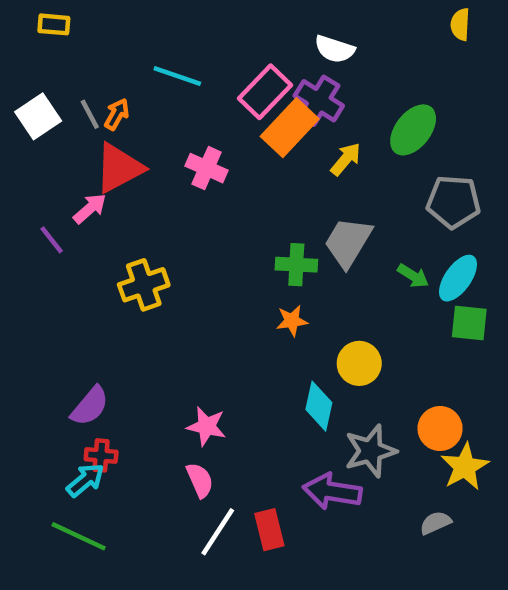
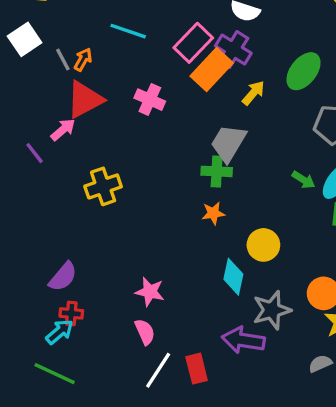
white square: (38, 116) -> (25, 39), moved
gray trapezoid: (348, 242) -> (228, 143), moved

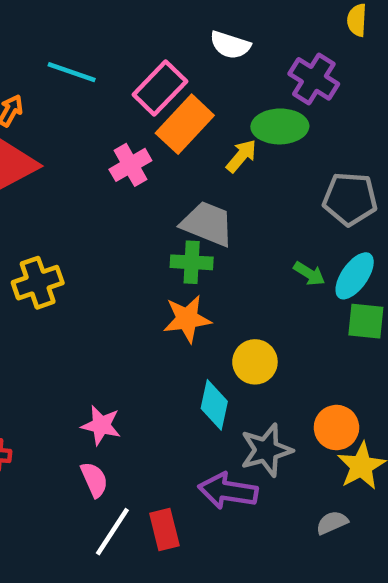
purple cross: (233, 49) -> (314, 79), moved
green ellipse: (304, 71) -> (280, 126), moved, turned 51
pink cross: (150, 100) -> (130, 165), moved, turned 36
gray trapezoid: (228, 143) -> (207, 224), turned 81
orange star: (213, 213) -> (187, 319), size x1.5

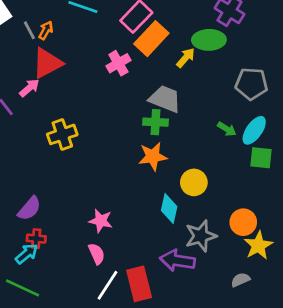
red rectangle: (164, 529) -> (139, 284), size x1.4

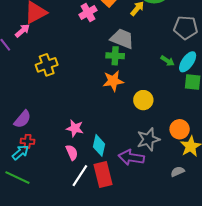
cyan diamond: (169, 208) -> (99, 145), moved

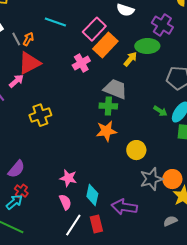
gray star: (148, 139) -> (151, 179), moved
red cross: (28, 141) -> (21, 191), turned 32
red rectangle: (103, 175) -> (96, 224), size x0.7

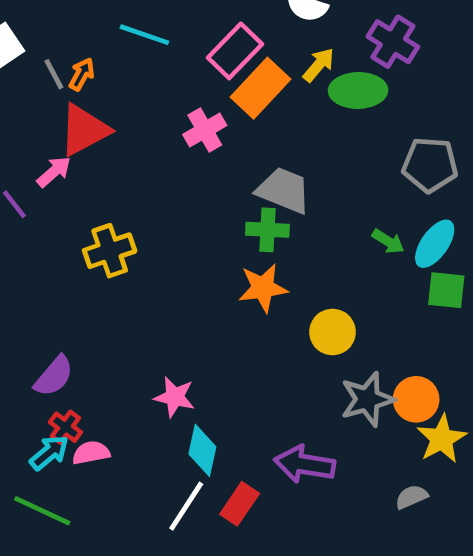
yellow arrow: (130, 59) -> (319, 65), moved
cyan diamond: (92, 195) -> (202, 450), moved
pink semicircle: (65, 202) -> (91, 453), moved, turned -77
red rectangle: (96, 224) -> (240, 504), turned 48

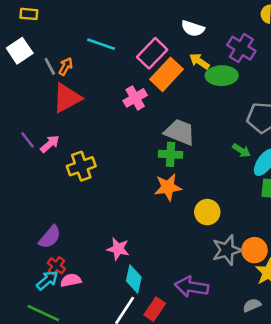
yellow arrow: (319, 65) -> (199, 61), turned -96
pink arrow: (54, 172) -> (50, 144), moved
green arrow: (388, 241) -> (241, 150), moved

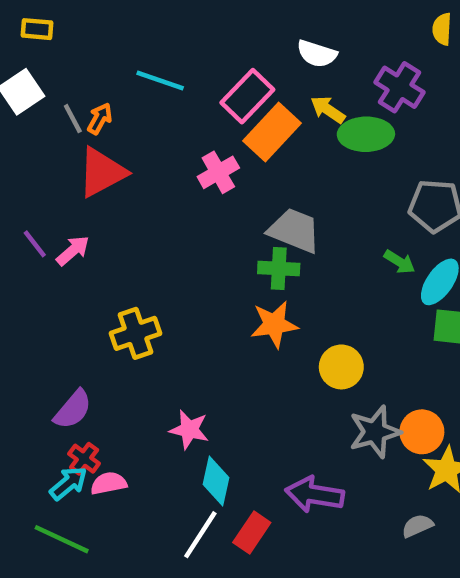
yellow cross: (81, 166) -> (135, 333), moved

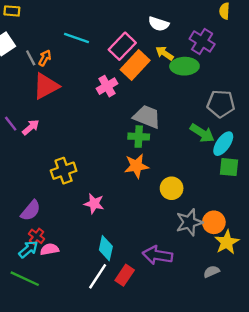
green arrow: (400, 262) -> (202, 133), size x1.5
pink star: (189, 430) -> (94, 204), moved

